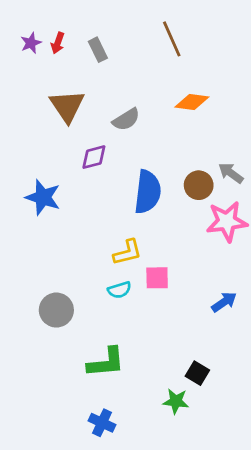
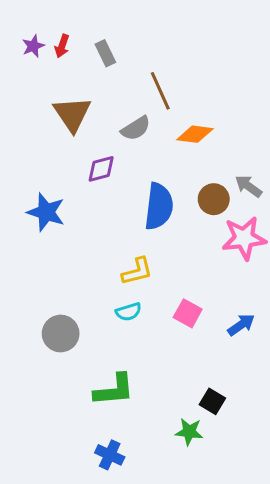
brown line: (172, 39) -> (160, 91), moved
orange diamond: (192, 102) -> (195, 134), moved
pink square: (157, 278) -> (188, 313), moved, turned 30

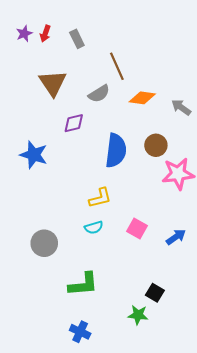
gray arrow: (248, 186) -> (181, 107), moved

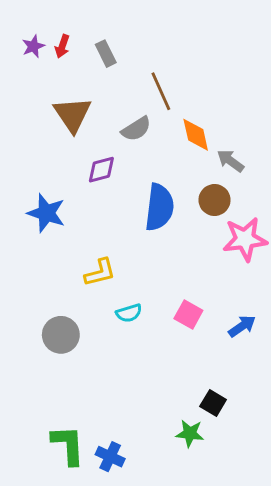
orange diamond: (142, 98) -> (196, 135), turned 70
gray arrow: (181, 107) -> (230, 161), moved
yellow L-shape: (100, 198) -> (100, 273), moved
green L-shape: (83, 284) -> (68, 445), moved, turned -88

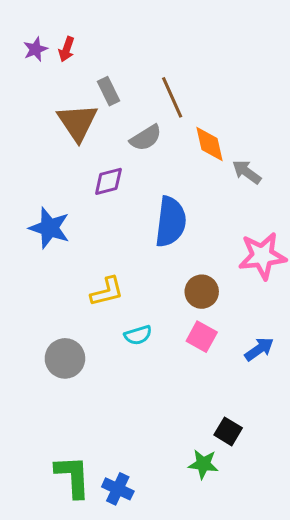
gray rectangle: (106, 54) -> (108, 91), moved
brown circle: (215, 200) -> (202, 292), moved

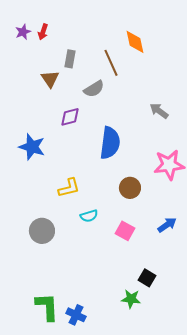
gray rectangle: (108, 91) -> (70, 59), turned 36
brown triangle: (77, 122) -> (50, 79), size x0.7
orange diamond: (209, 144) -> (135, 42), moved
pink square: (202, 337) -> (125, 231), moved

